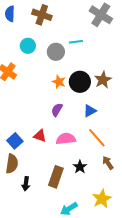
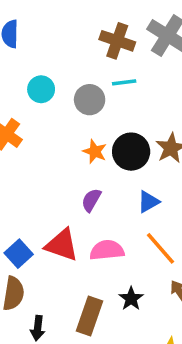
brown cross: (42, 15) -> (117, 41), moved
red triangle: (40, 136) -> (62, 245), size x1.5

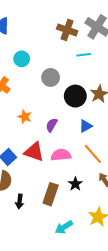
cyan line: (124, 82) -> (84, 55), moved
gray circle: (90, 100) -> (51, 77), moved
orange star: (95, 152) -> (25, 117), moved

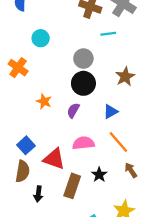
gray circle: (51, 77) -> (83, 59), moved
black circle: (75, 96) -> (83, 83), moved
red triangle: (34, 152) -> (54, 159), moved

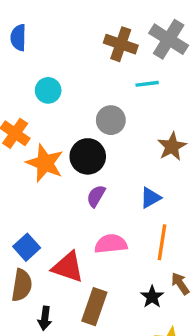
black circle: (83, 83) -> (88, 156), moved
orange star: (44, 101) -> (45, 163), moved, size x1.6
orange line: (118, 142) -> (162, 242), turned 50
black star: (99, 175) -> (152, 297), moved

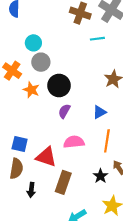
gray circle: (111, 120) -> (41, 62), moved
orange star: (45, 163) -> (31, 90), size x0.7
blue square: (27, 247) -> (20, 144), turned -35

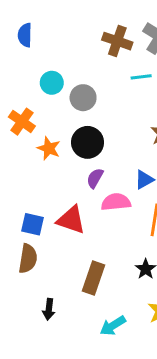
gray circle: (41, 62) -> (83, 98), moved
pink semicircle: (74, 142) -> (116, 202), moved
red triangle: (46, 157) -> (71, 220), moved
black arrow: (31, 190) -> (49, 309), moved

